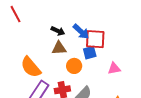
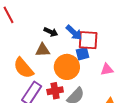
brown triangle: (59, 48) -> (43, 50), moved
orange circle: (74, 66) -> (67, 67), size x1.6

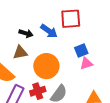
red square: (88, 40) -> (71, 19), moved
blue square: (83, 54) -> (81, 51), moved

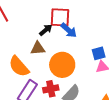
red square: (71, 19) -> (60, 17), moved
black arrow: (26, 33) -> (46, 30), turned -64

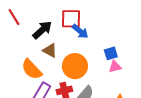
black arrow: (46, 30) -> (42, 30), moved, size x1.5
brown triangle: (38, 48) -> (50, 50), turned 35

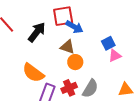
brown triangle: (50, 50) -> (68, 47), moved
orange circle: (75, 66) -> (75, 62), size x0.6

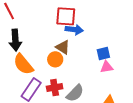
blue arrow: (74, 27) -> (74, 30), turned -36
black arrow: (37, 32) -> (15, 40), moved, turned 125
orange circle: (75, 62) -> (55, 59), moved

